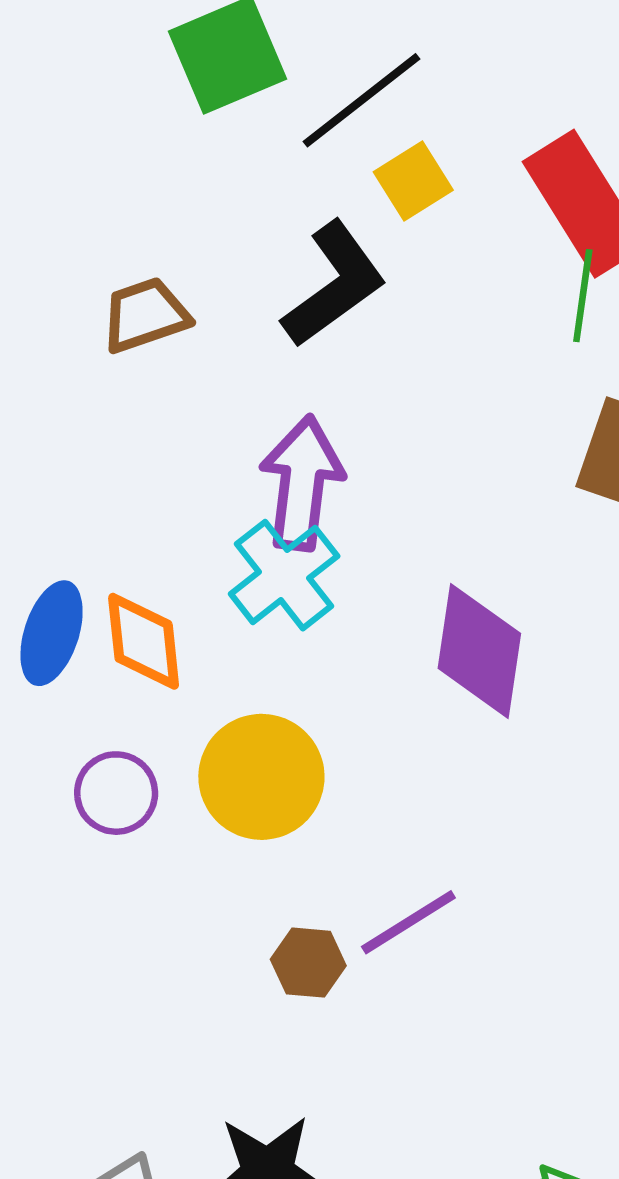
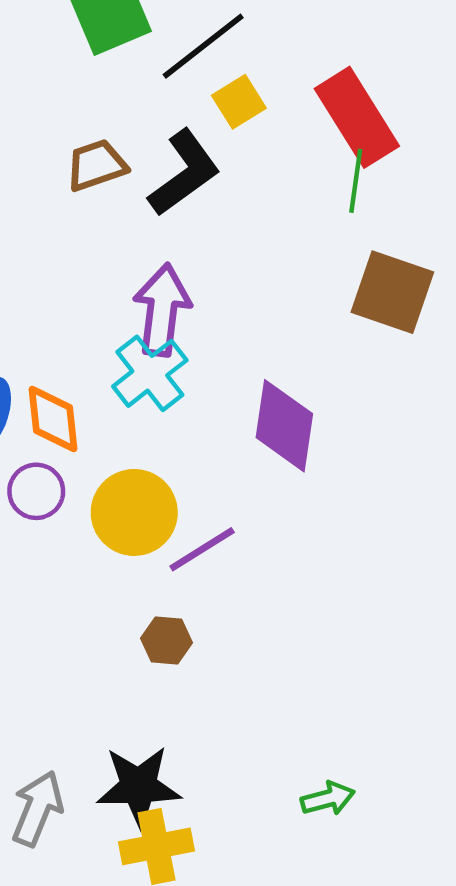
brown trapezoid: (145, 315) -> (96, 165), moved
purple circle: (116, 793) -> (36, 491), moved
purple line: (408, 922) -> (202, 549), moved

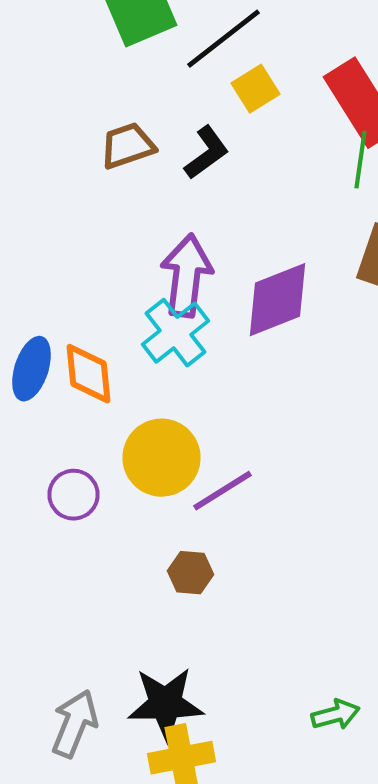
black L-shape: (184, 173) -> (206, 153), size x0.7
purple diamond: (284, 426) -> (278, 300), moved, turned 60
purple circle: (36, 491) -> (74, 495), moved

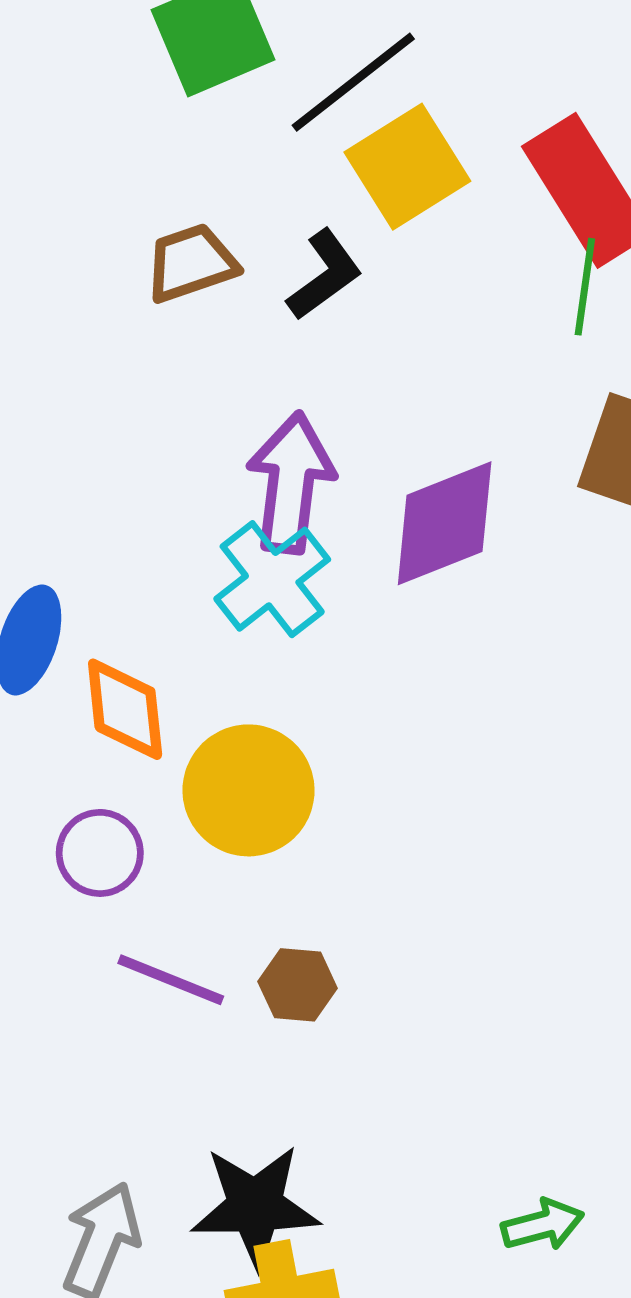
yellow square: (256, 89) -> (407, 167), size x1.5
orange diamond: (88, 374) -> (125, 709), moved
purple line: (222, 491) -> (171, 980), moved, turned 54

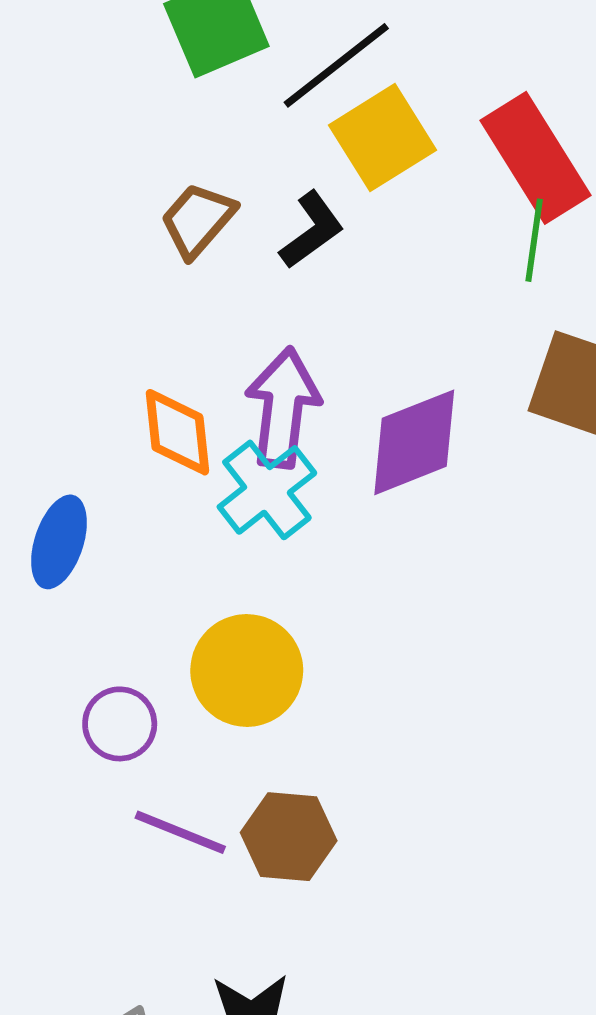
brown trapezoid: (191, 263) -> (198, 220), turned -30
orange diamond: (125, 709) -> (177, 432), moved
brown hexagon: (298, 985) -> (289, 837), size x1.4

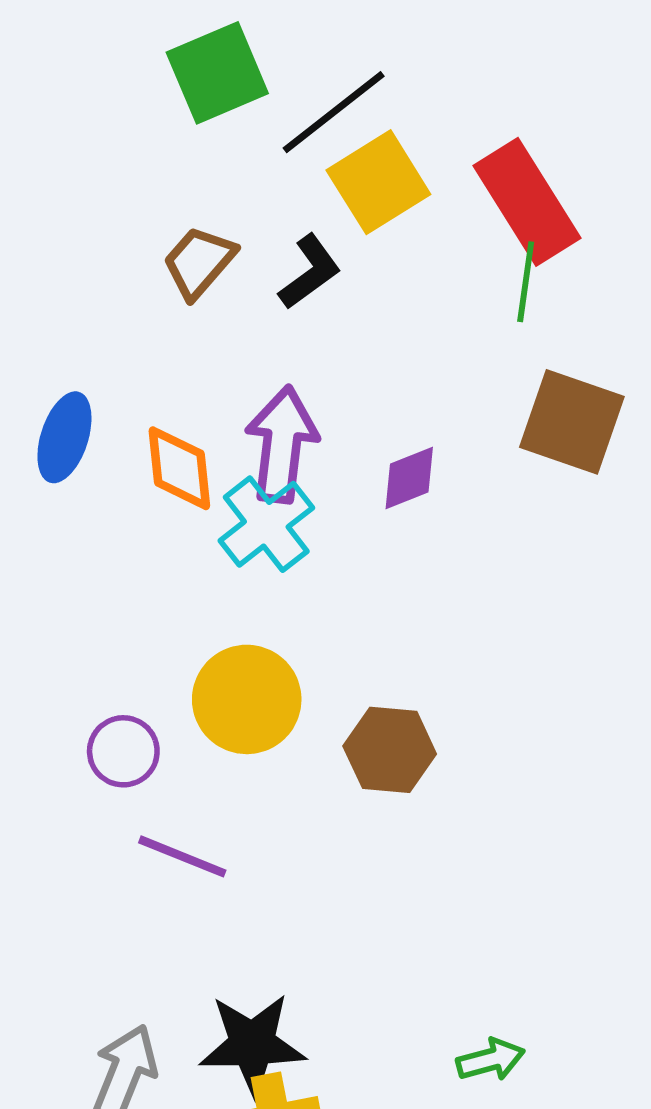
purple diamond: (414, 442) -> (409, 478), size x0.6
blue ellipse: (59, 542) -> (64, 437), moved
brown hexagon: (289, 837) -> (390, 750), moved

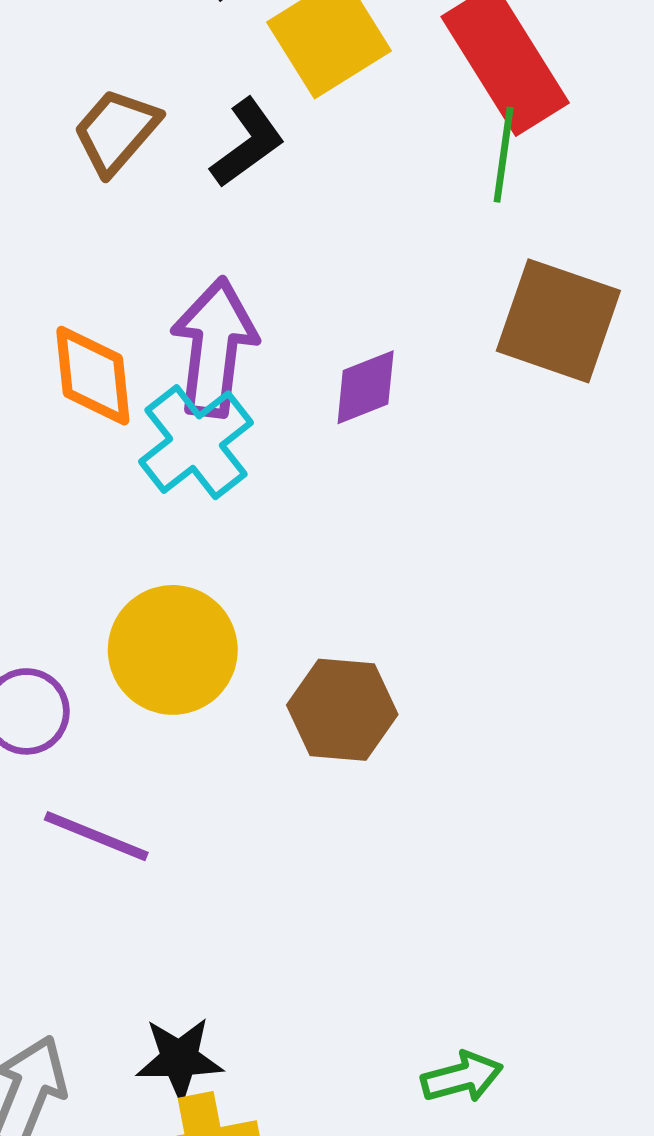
black star: (252, 1044) -> (179, 1059), size x0.7

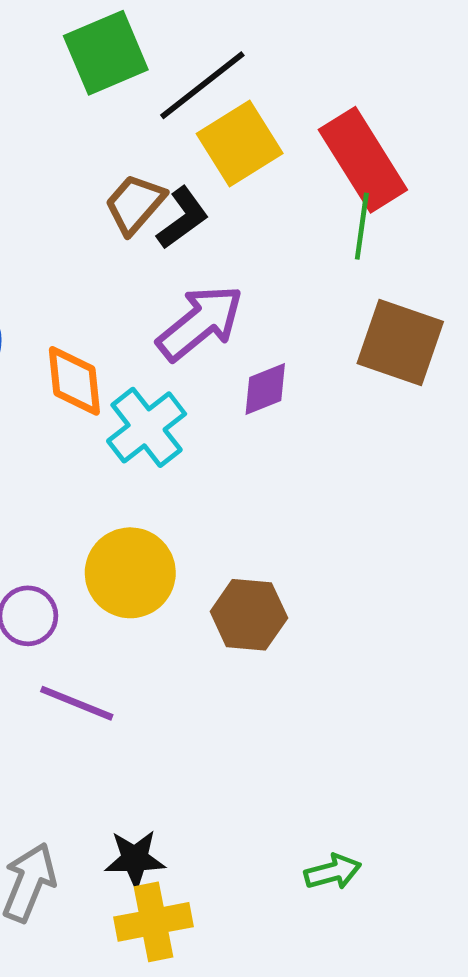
brown trapezoid: (116, 131) -> (135, 204), moved
purple arrow: (214, 347) -> (200, 323), moved, turned 44

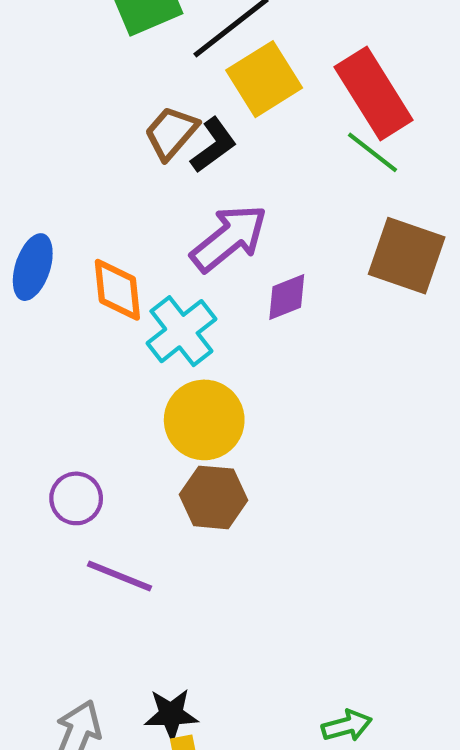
green line: (362, 226) -> (373, 152), turned -60
yellow circle: (130, 573) -> (204, 420), moved
brown hexagon: (249, 615) -> (213, 497), moved

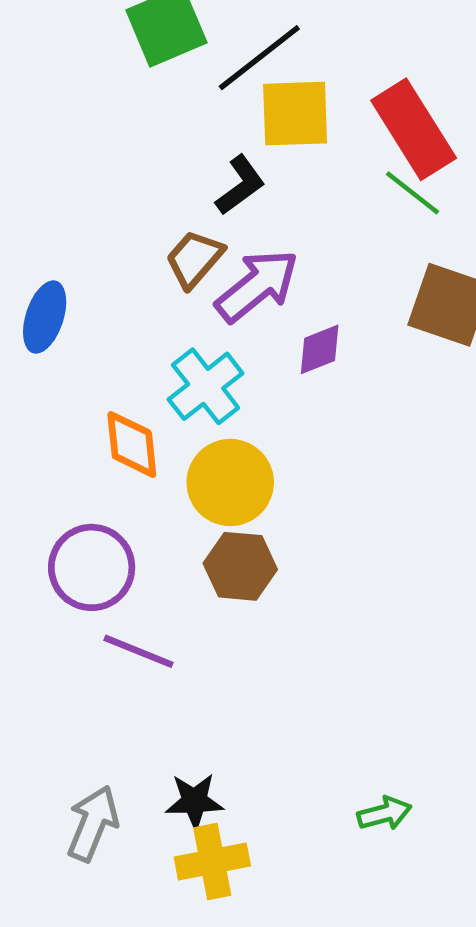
yellow square: (264, 79) -> (295, 114), turned 30
brown trapezoid: (171, 133) -> (194, 259), moved
orange diamond: (117, 290) -> (132, 444), moved
purple circle: (76, 498) -> (92, 567), size x1.5

